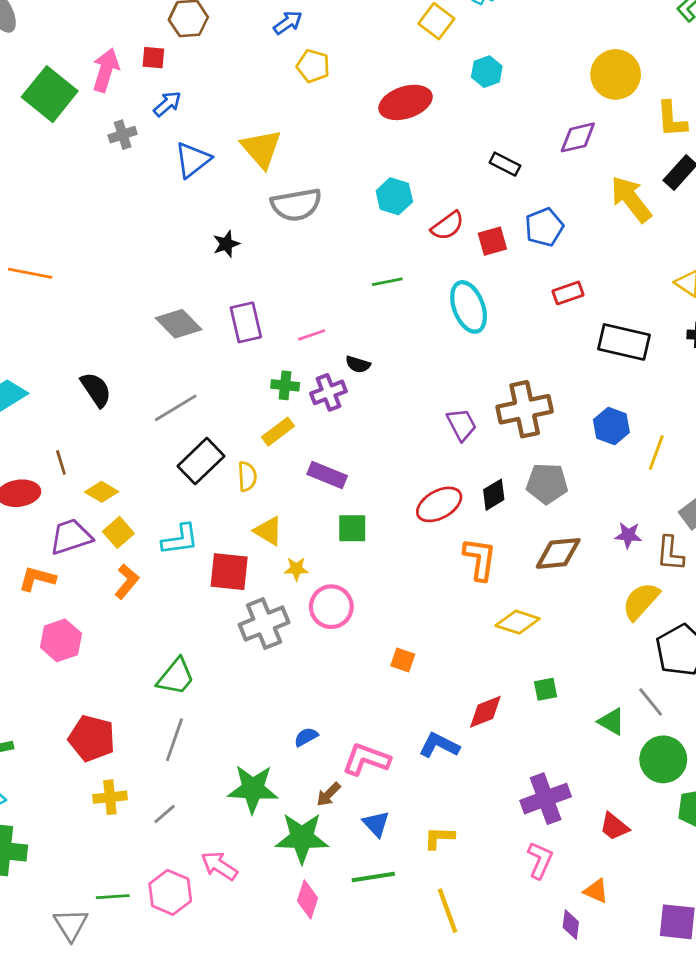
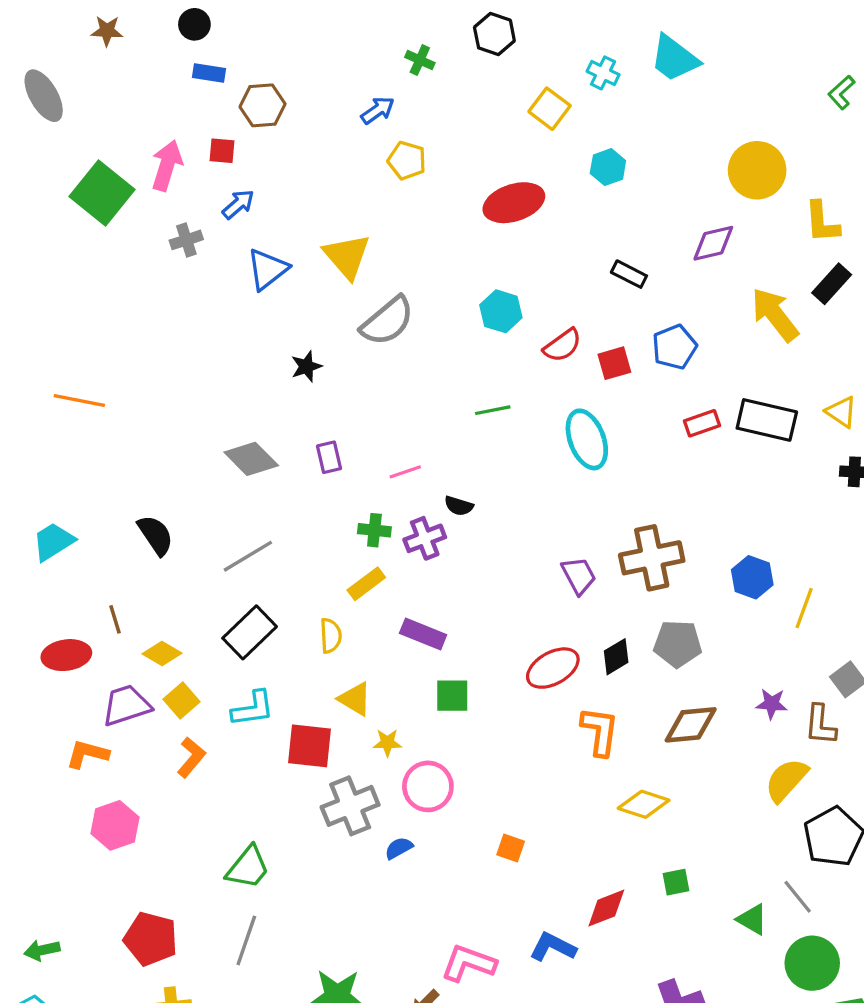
gray semicircle: (296, 205) -> (387, 321), turned -30
purple rectangle: (246, 322) -> (329, 457), size x0.7
black rectangle: (624, 342) -> (767, 420), moved
black rectangle: (201, 461) -> (250, 632), moved
blue semicircle: (306, 737) -> (399, 848), moved

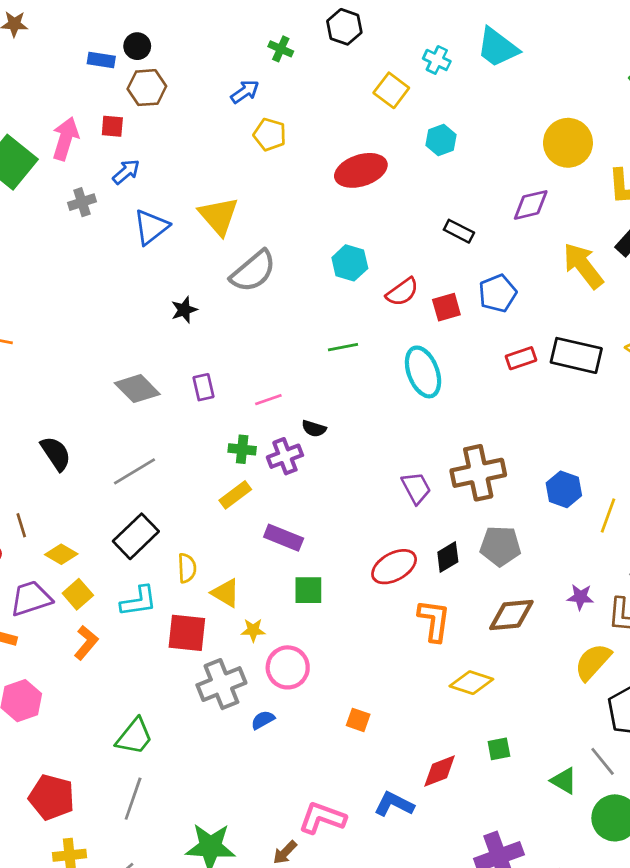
black circle: (194, 24) -> (137, 46), moved
yellow semicircle: (331, 636) -> (187, 568), moved

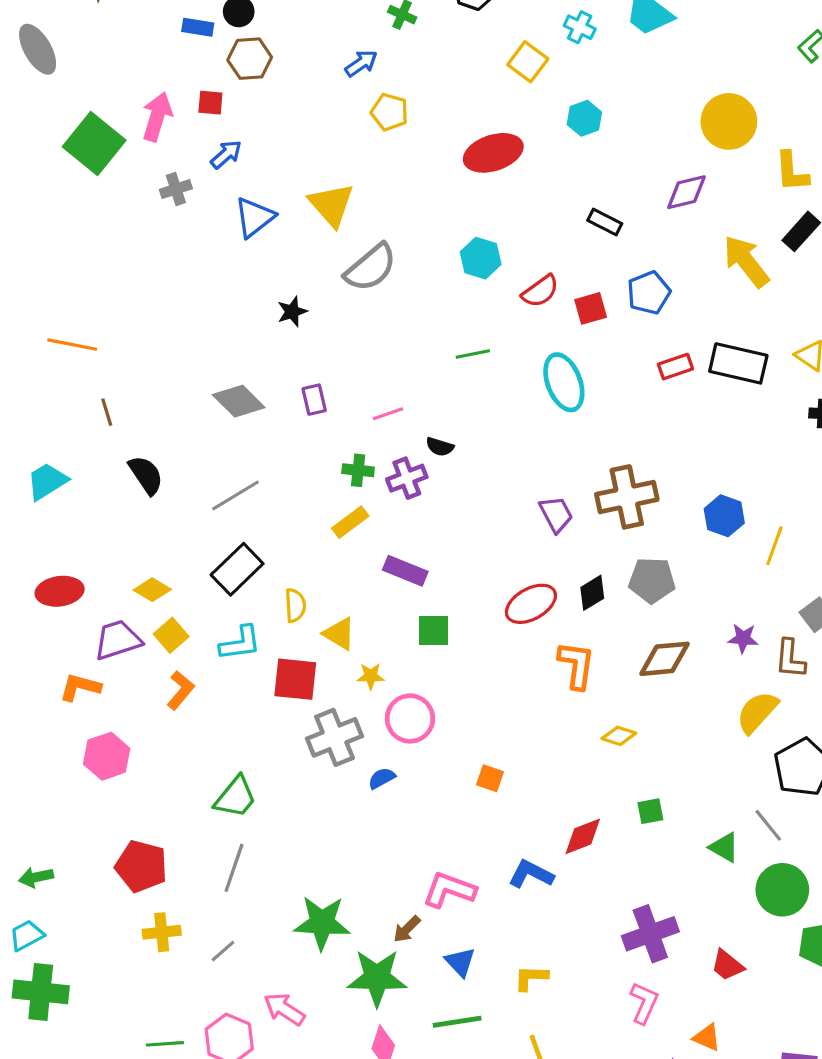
brown line: (21, 525) -> (107, 412), moved
yellow diamond: (471, 683) -> (619, 736), size x0.7

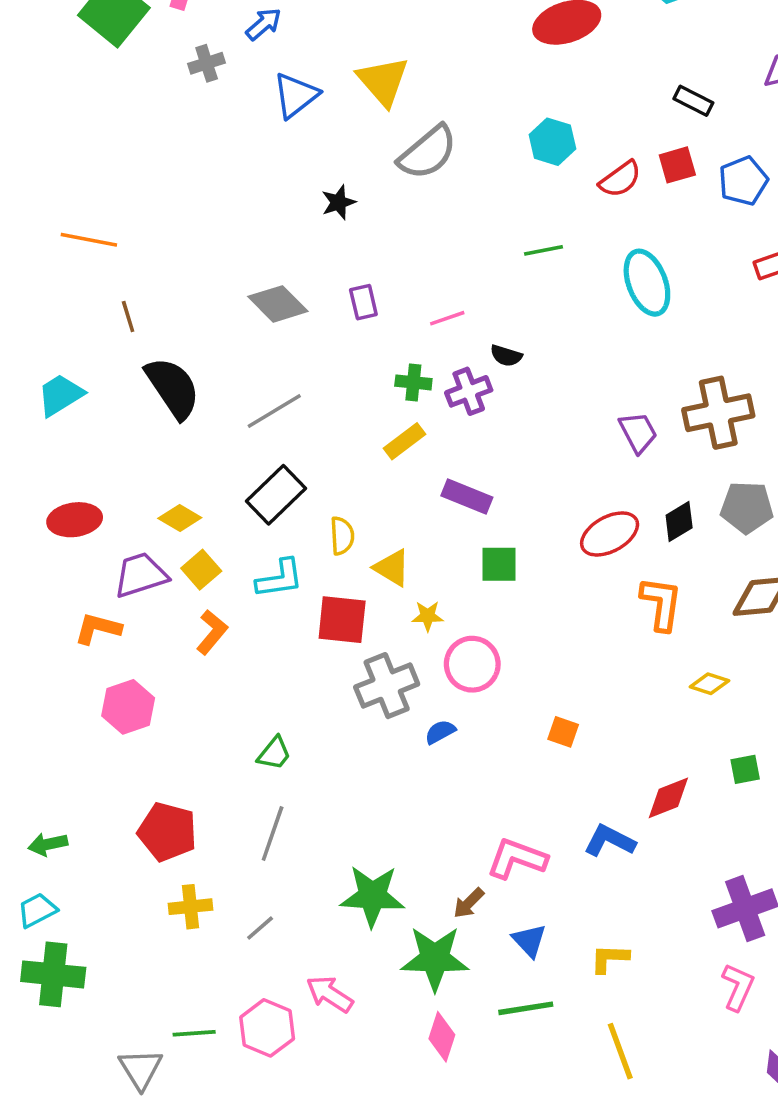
red square: (591, 308) -> (677, 165), moved
black semicircle: (146, 475) -> (173, 388), size x1.4
green trapezoid: (236, 797) -> (274, 753), size x0.7

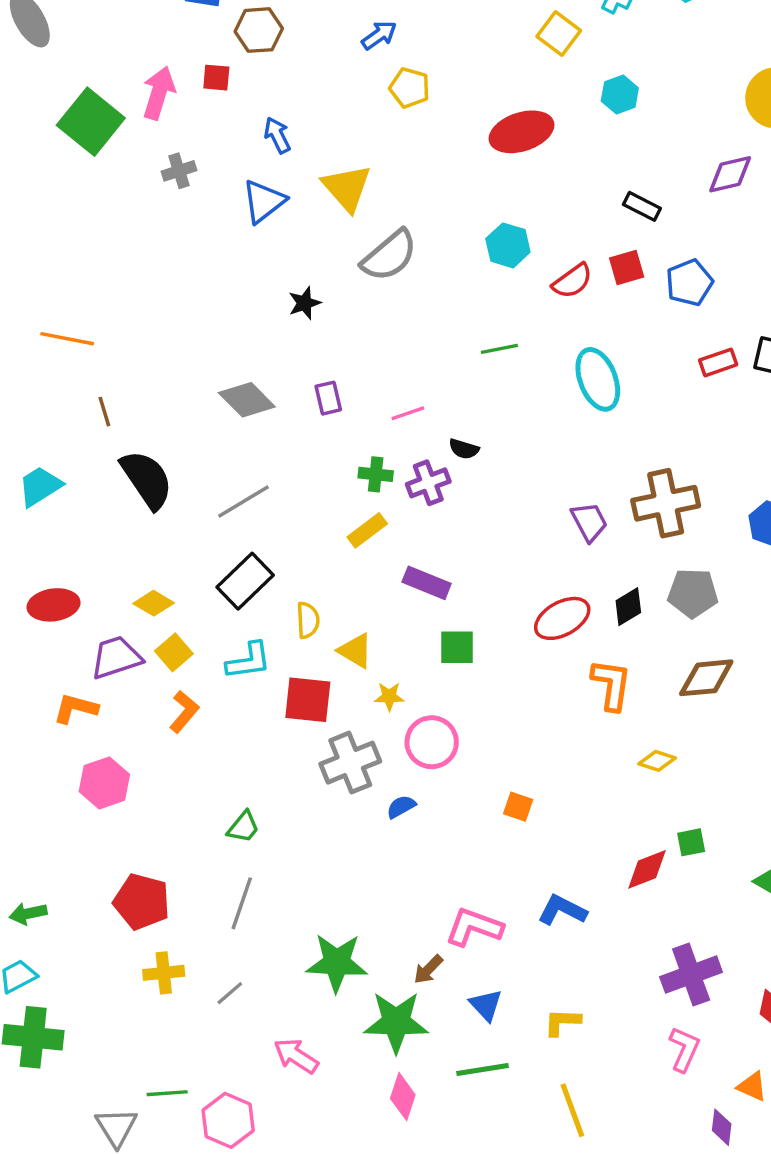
blue arrow: (264, 24) -> (277, 135), moved, turned -75
red diamond: (668, 798) -> (647, 869), moved
pink hexagon: (267, 1028) -> (228, 1120), moved

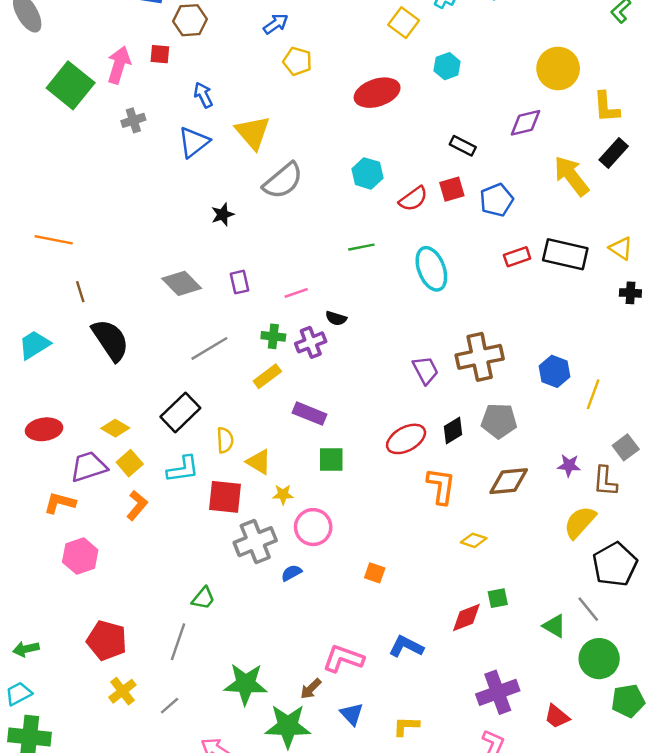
gray line: (243, 501) -> (209, 348), moved
green trapezoid: (243, 827) -> (203, 598), moved
yellow cross: (164, 973) -> (122, 691), turned -32

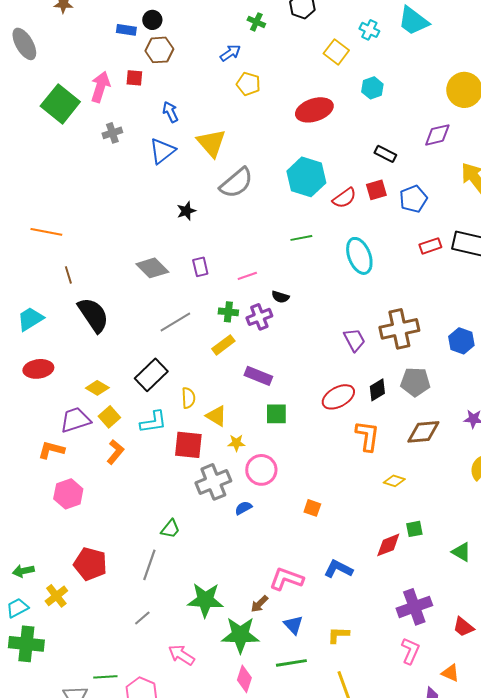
cyan hexagon: (367, 173) -> (306, 177), size x1.5
red ellipse: (44, 429) -> (38, 369), moved
yellow cross: (122, 691) -> (56, 596), moved

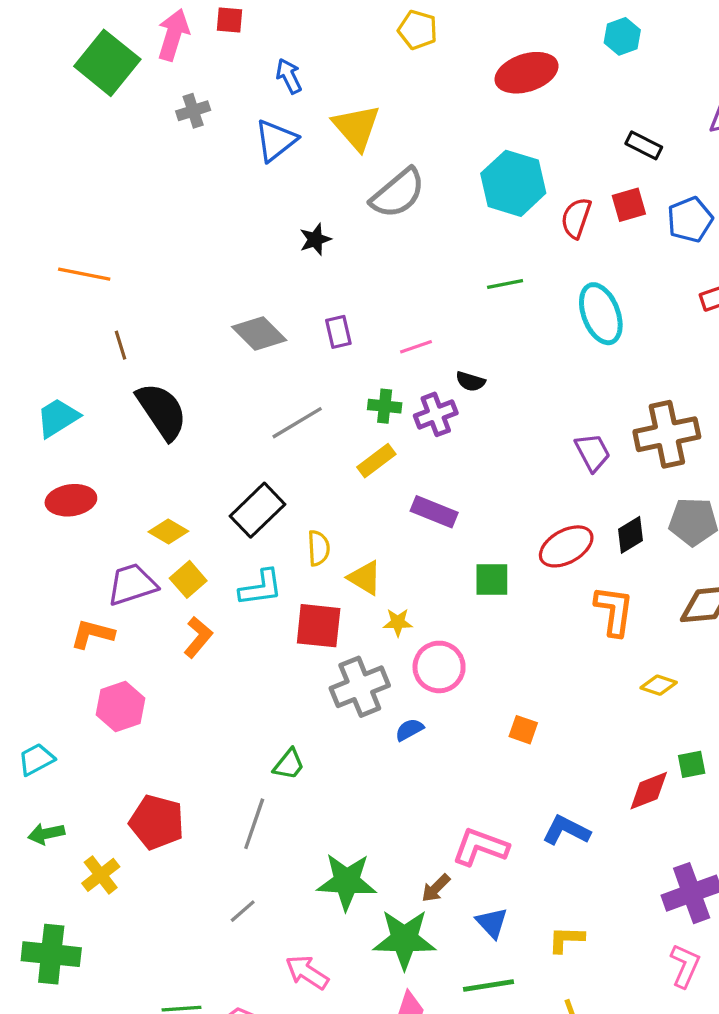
red semicircle: (344, 198) -> (576, 218), turned 145
green square: (276, 414) -> (492, 579), moved
cyan trapezoid: (17, 608) -> (36, 759), moved

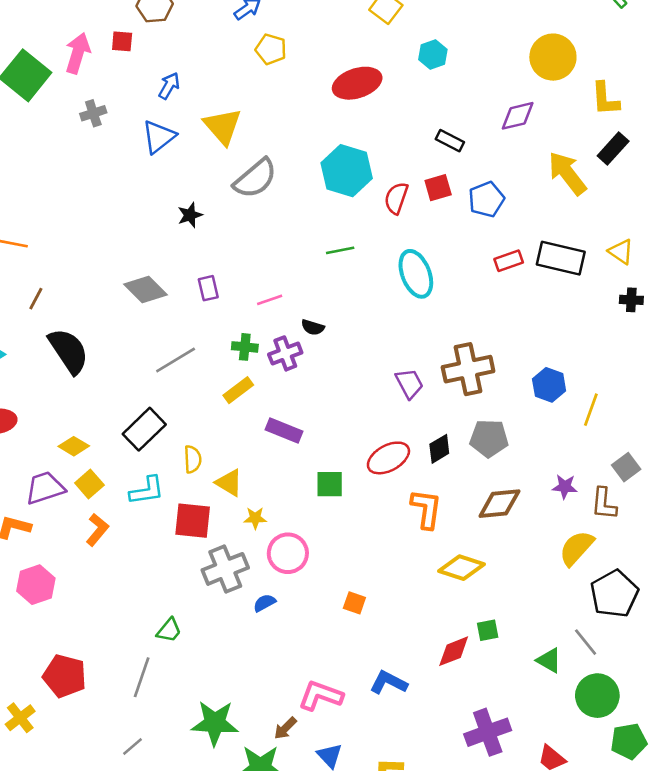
blue arrow: (289, 76) -> (169, 86), turned 56
brown line: (120, 345) -> (36, 299), turned 45
yellow diamond: (659, 685) -> (462, 568), size x1.6

